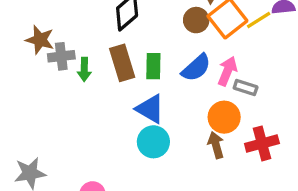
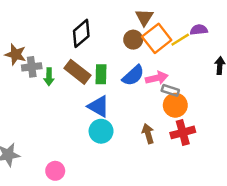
brown rectangle: (122, 63) -> (77, 72), turned -35
pink arrow: (227, 71) -> (157, 78), turned 55
orange circle: (224, 117) -> (175, 105), moved

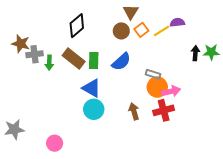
orange square: (157, 38) -> (141, 30), size x0.6
pink arrow: (157, 78) -> (171, 91), moved

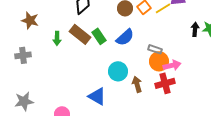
gray cross: (34, 54) -> (23, 55), moved
green rectangle: (94, 61) -> (99, 36), turned -35
blue triangle: (92, 88) -> (97, 96), moved
cyan circle: (94, 109) -> (118, 71), moved

